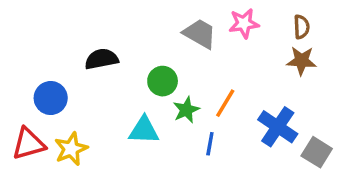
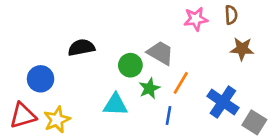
brown semicircle: (301, 27) -> (231, 15), moved
gray trapezoid: (200, 34) -> (160, 53), moved

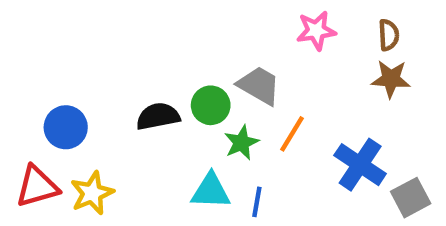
brown semicircle: (231, 15) -> (389, 35), moved
black semicircle: (81, 48) -> (158, 116), moved
cyan triangle: (115, 105) -> (211, 191), moved
blue line: (168, 116) -> (257, 202), moved
gray square: (254, 122) -> (411, 198), turned 30

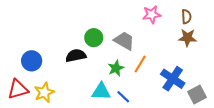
green circle: (211, 105) -> (94, 38), moved
blue line: (257, 202) -> (123, 97), turned -56

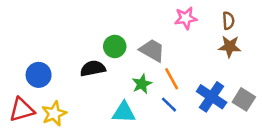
orange line: (140, 64) -> (172, 79), turned -60
gray square: (197, 95) -> (244, 99), moved, turned -30
blue line: (123, 97) -> (169, 105), moved

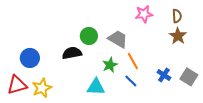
brown star: (230, 46) -> (178, 36), turned 30
blue cross: (212, 97) -> (164, 75), size x0.6

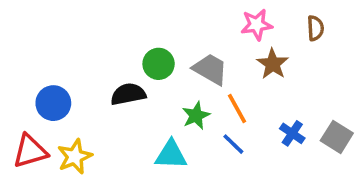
brown star: (178, 36) -> (273, 64), moved

